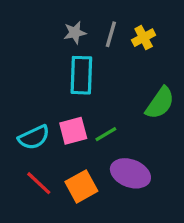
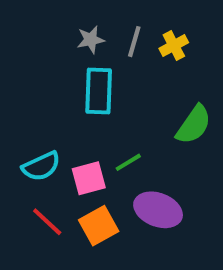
pink square: (73, 131) -> (89, 178), moved

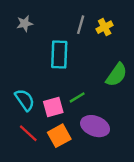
gray star: (91, 40) -> (25, 24), moved
cyan semicircle: (41, 166) -> (25, 100), turned -100

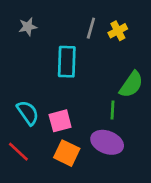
green line: (77, 97) -> (112, 110), moved, turned -56
red line: (28, 133) -> (18, 152), moved
orange square: (59, 136) -> (67, 153), turned -35

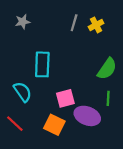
cyan rectangle: (67, 62) -> (42, 64), moved
green line: (112, 110) -> (108, 98), moved
pink square: (60, 121) -> (65, 98), moved

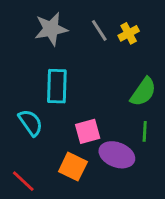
gray star: (23, 22) -> (51, 29), moved, size x1.6
gray line: (74, 23) -> (99, 30), turned -49
red line: (15, 124) -> (23, 181), moved

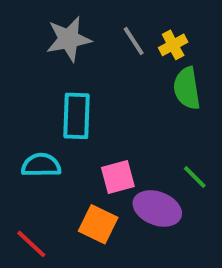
green semicircle: (143, 92) -> (187, 88), moved, turned 136
cyan semicircle: (31, 123) -> (41, 165), turned -56
green line: (145, 131) -> (195, 177), turned -48

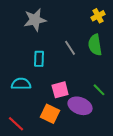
gray line: (134, 41) -> (70, 48), moved
yellow cross: (173, 45) -> (98, 16), moved
cyan rectangle: (77, 116) -> (39, 59), size x0.7

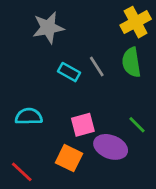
yellow cross: (98, 16) -> (136, 22), size x1.5
cyan rectangle: (39, 59) -> (69, 72), moved, turned -63

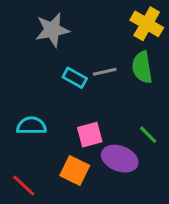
yellow cross: (136, 22) -> (147, 24), turned -32
gray line: (97, 66) -> (105, 72), turned -70

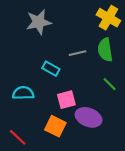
cyan rectangle: (75, 78) -> (51, 69), moved
green line: (148, 135) -> (110, 84), moved

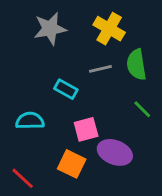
yellow cross: (108, 18) -> (109, 29), moved

